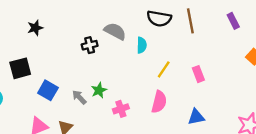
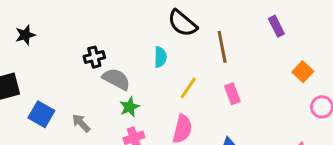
black semicircle: (159, 19) -> (182, 23), turned 30
brown line: (190, 21) -> (222, 47), moved
gray semicircle: (115, 31) -> (116, 79), moved
green star: (99, 90) -> (130, 107), moved

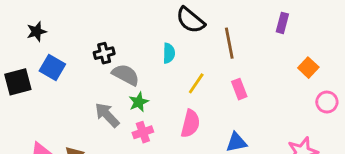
purple rectangle: (276, 26) -> (282, 23), turned 42
blue square: (41, 114) -> (52, 68), moved
gray arrow: (81, 123) -> (107, 115), moved, size x1.4

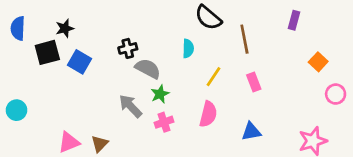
black square: (18, 82) -> (47, 52), moved

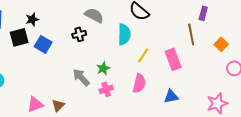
brown line: (244, 39) -> (191, 34), moved
cyan semicircle: (188, 48) -> (124, 34), size x1.5
gray semicircle: (148, 69) -> (94, 15), moved
pink rectangle: (254, 82) -> (173, 59), size x1.5

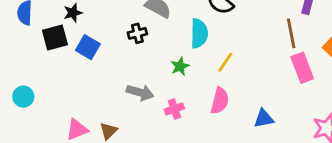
pink rectangle: (173, 59) -> (302, 68), moved
green star: (103, 68) -> (180, 66), moved
gray arrow: (81, 77) -> (140, 92), turned 150

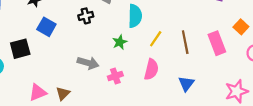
brown line: (291, 33) -> (185, 42), moved
black square: (55, 38) -> (20, 49), moved
blue triangle: (264, 119) -> (186, 84), turned -42

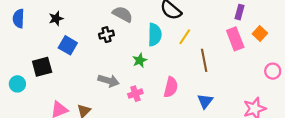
orange square: (241, 27) -> (260, 34), moved
yellow line: (156, 39) -> (185, 37), moved
pink rectangle: (217, 43) -> (235, 39), moved

